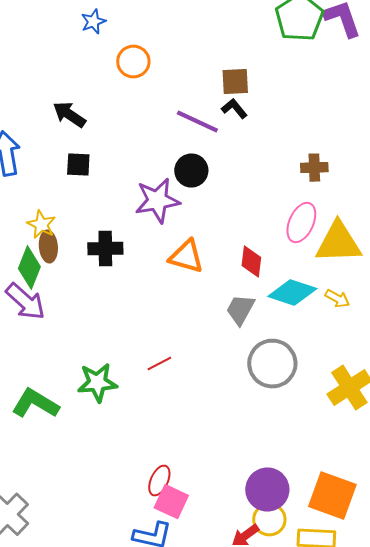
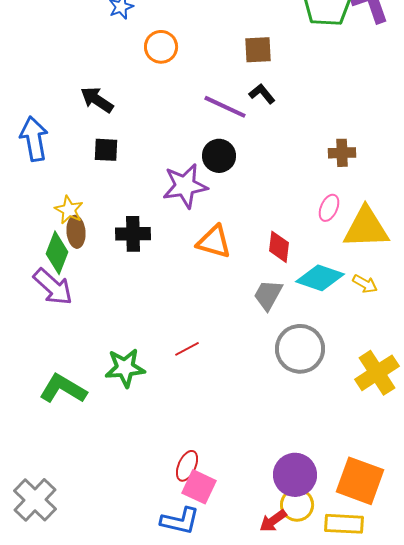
brown square: (235, 82) -> (258, 50), moved
pink ellipse: (301, 223) -> (329, 208), size x0.7

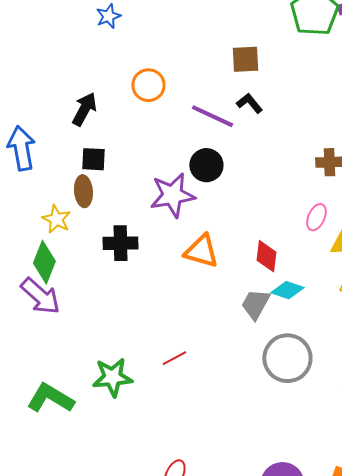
orange circle: (161, 47) -> (148, 85), moved
black arrow: (97, 100) -> (84, 109), turned 84
brown ellipse: (76, 232) -> (83, 191), moved
cyan diamond: (320, 278) -> (287, 290), moved, size x0.7

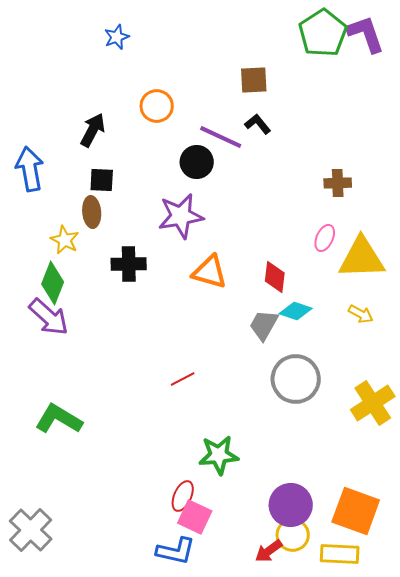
black circle: (206, 165) -> (197, 162), moved
green star: (112, 377) -> (219, 455), moved

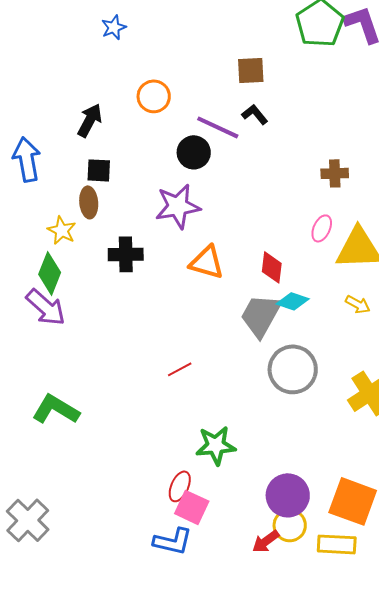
gray trapezoid: (264, 325) -> (261, 315), size x1.4

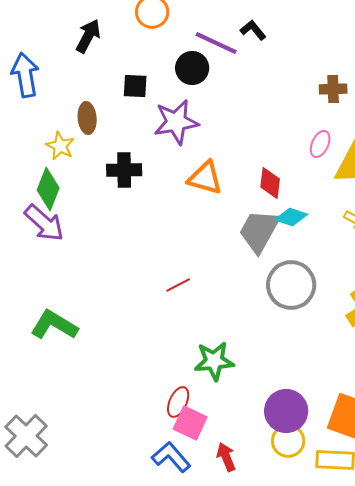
black square: (99, 170) -> (135, 86), moved
blue L-shape: (173, 541) -> (171, 457), turned -144
red arrow: (266, 541) -> (226, 457), moved, turned 104

